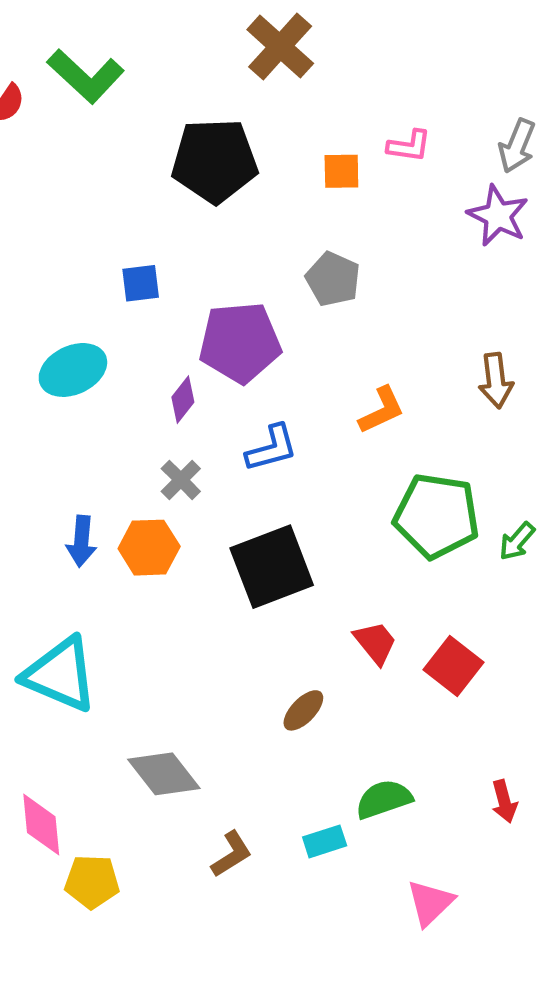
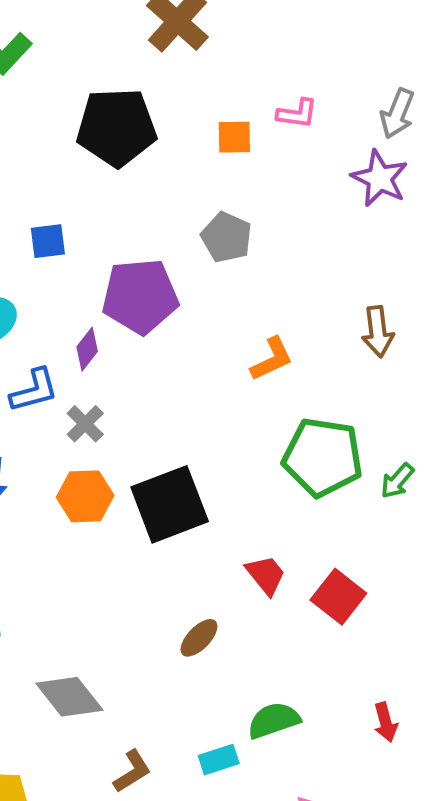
blue L-shape: (272, 448) -> (34, 390), moved
orange hexagon: (149, 548) -> (85, 496), moved

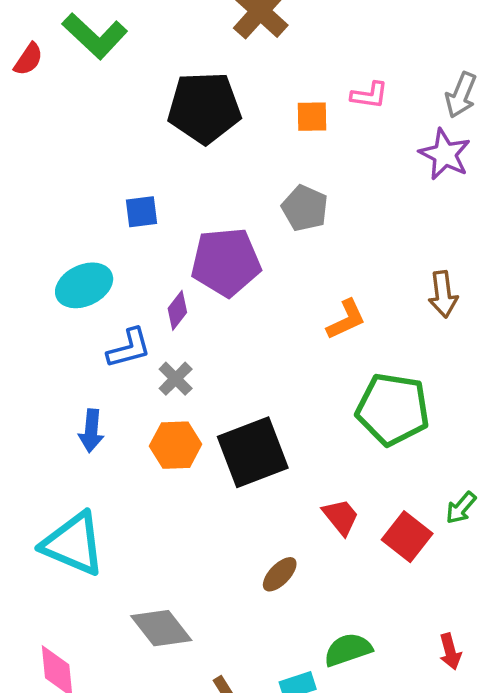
green arrow: (397, 481) -> (461, 508), moved

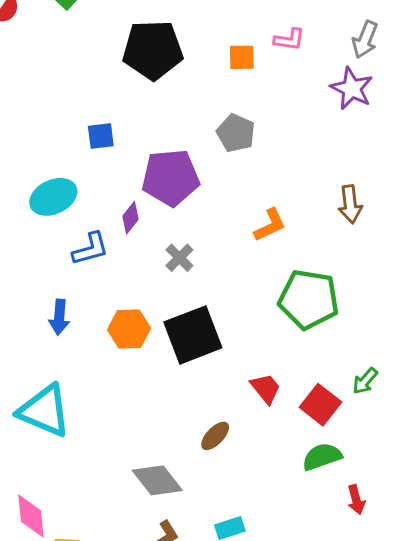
gray cross: (176, 379) -> (179, 258), moved
gray diamond: (161, 628) -> (157, 480), moved
green semicircle: (348, 650) -> (322, 457), moved

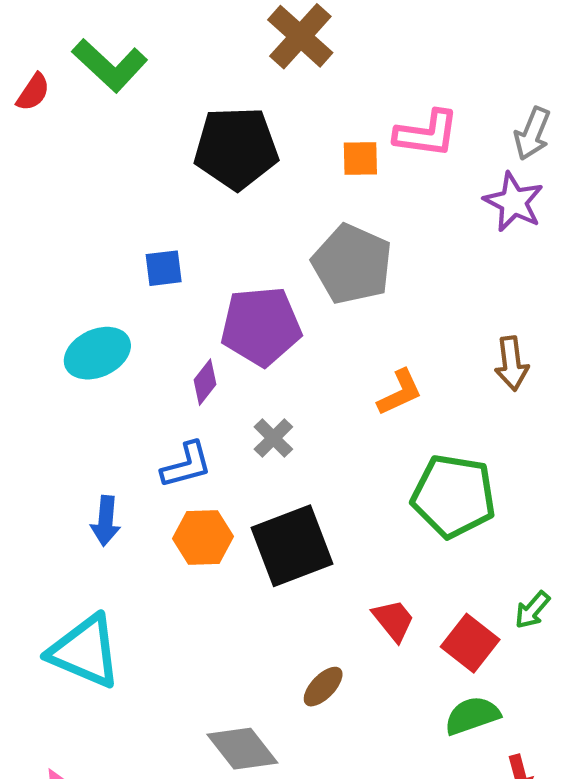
pink L-shape: (289, 40) -> (427, 134), size x1.5
gray pentagon: (236, 133) -> (352, 264), size x1.5
blue L-shape: (90, 249) -> (186, 465), moved

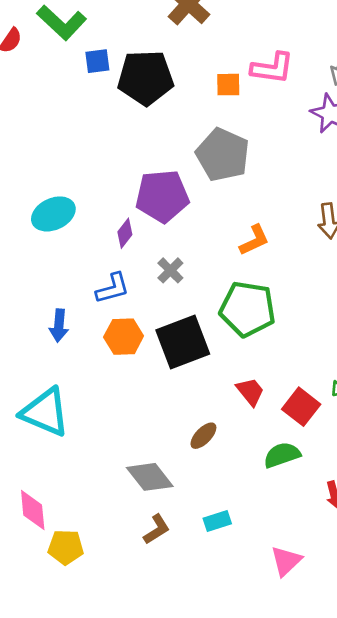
blue square: (164, 268) -> (97, 61), moved
green pentagon: (454, 496) -> (248, 309), moved
green semicircle: (472, 716) -> (282, 455), moved

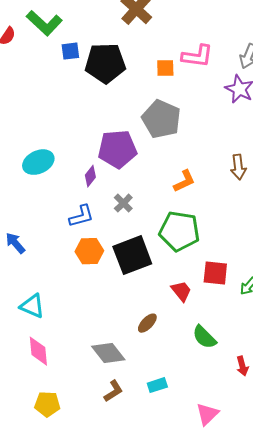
blue arrow: (59, 326) -> (15, 243), moved, turned 135
red square: (301, 407) -> (215, 273), moved, turned -32
cyan triangle: (45, 412) -> (32, 306), size x0.7
green semicircle: (282, 455) -> (204, 337), turned -116
pink diamond: (33, 510) -> (38, 351), moved

